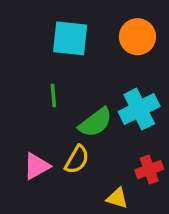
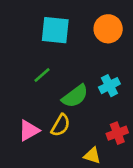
green line: (53, 96) -> (42, 75), turned 54
cyan cross: (139, 109) -> (109, 86), size x0.7

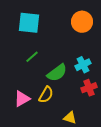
cyan square: (55, 30) -> (29, 23), moved
red cross: (117, 133) -> (89, 88), moved

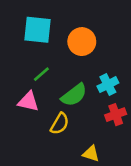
orange circle: (82, 22) -> (82, 42), moved
pink triangle: (22, 99) -> (28, 102), moved, turned 42

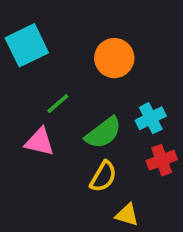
cyan square: (37, 30) -> (27, 45), moved, turned -32
yellow semicircle: (60, 124) -> (103, 177), moved

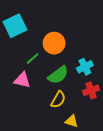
orange circle: (114, 58) -> (54, 43), moved

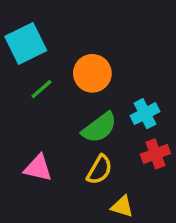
green line: (33, 59) -> (42, 89), moved
pink triangle: (22, 80) -> (38, 168), moved

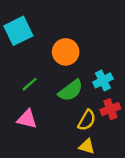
green line: (42, 89) -> (30, 84), moved
yellow semicircle: (99, 170) -> (87, 120), moved

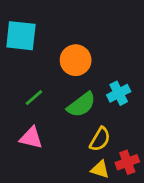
cyan square: (18, 31) -> (21, 36), turned 32
red cross: (110, 109) -> (127, 162), moved

